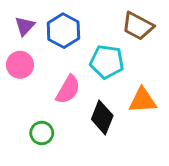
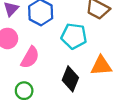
pink semicircle: (68, 90) -> (30, 57), moved

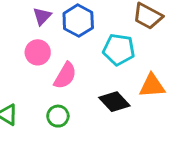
black diamond: (70, 79) -> (114, 102), turned -65

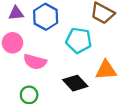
purple triangle: (42, 16) -> (16, 13), turned 42
pink semicircle: (65, 76) -> (35, 62), turned 75

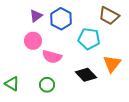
purple triangle: (16, 13) -> (36, 16), turned -32
orange triangle: (106, 70) -> (112, 64), turned -48

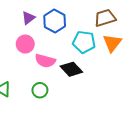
brown trapezoid: (109, 16) -> (105, 18), turned 135
orange triangle: (112, 64) -> (112, 43), moved
black diamond: (86, 75) -> (71, 69), moved

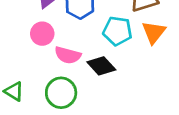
green circle: (40, 90) -> (61, 93), size x1.5

